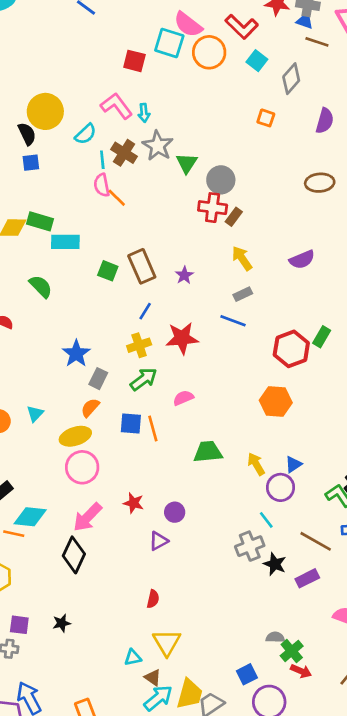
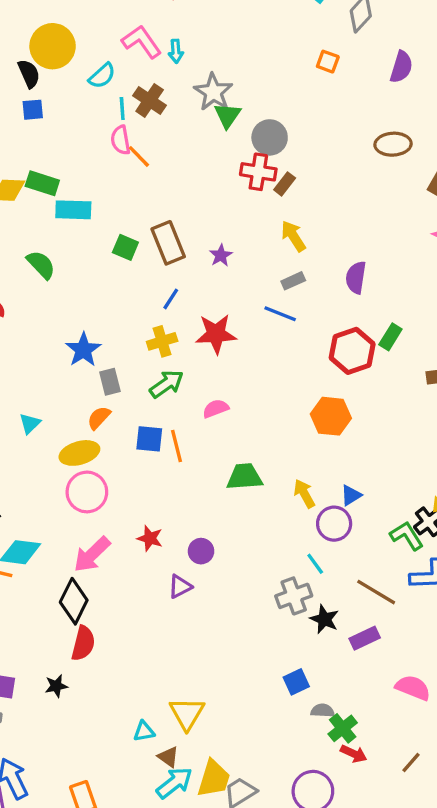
gray star: (158, 146) -> (213, 92), moved
purple semicircle: (302, 260) -> (356, 277), moved, turned 120
gray rectangle: (98, 379) -> (110, 382), turned -42
red semicircle: (153, 599) -> (83, 643), moved, size x1.5
blue square: (247, 674) -> (296, 682), moved

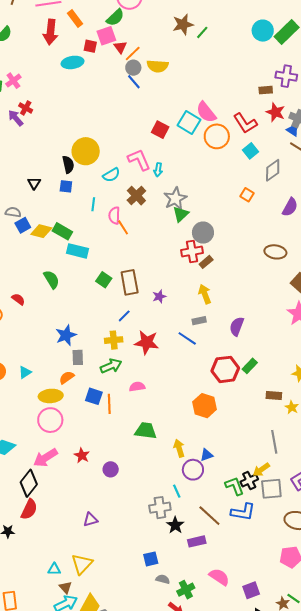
cyan line: (122, 108) -> (93, 204), moved
red cross: (258, 172) -> (192, 251), turned -30
purple triangle: (180, 587) -> (90, 520), moved
green cross: (343, 728) -> (186, 590), moved

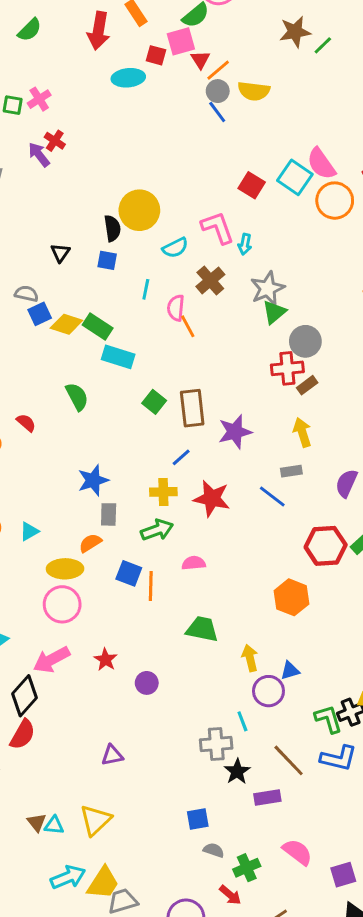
purple star: (159, 296) -> (235, 432), size x1.6
brown triangle: (65, 587) -> (37, 822), moved

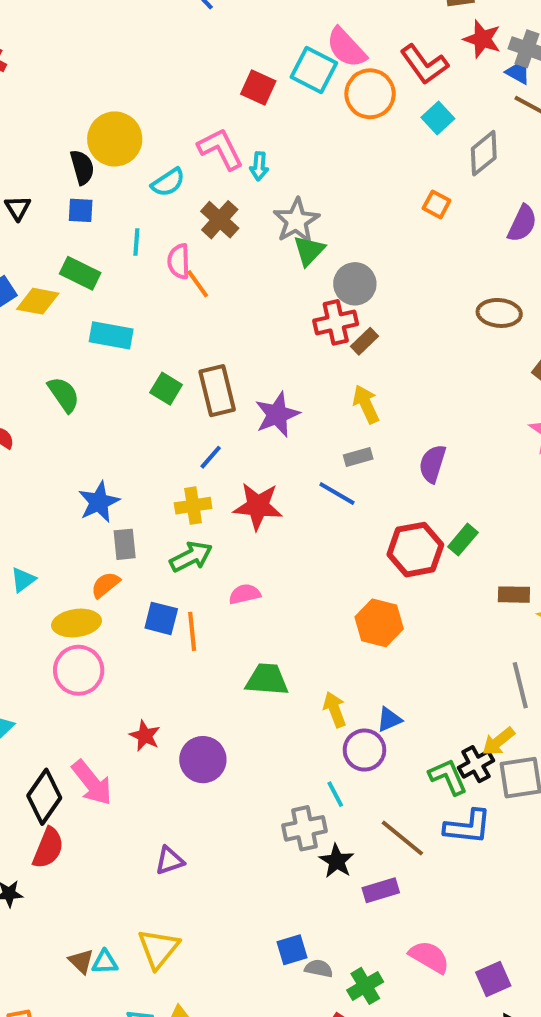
green rectangle: (98, 326) -> (80, 273), moved
pink arrow: (51, 660) -> (92, 783), moved, turned -93
purple circle: (147, 683) -> (203, 760), size x1.5
blue square: (198, 819) -> (292, 950), moved

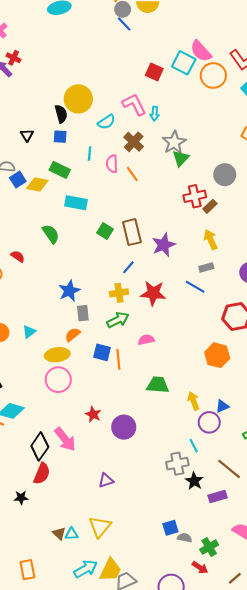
orange line: (198, 284) -> (132, 174), moved
gray circle: (355, 284) -> (225, 175), moved

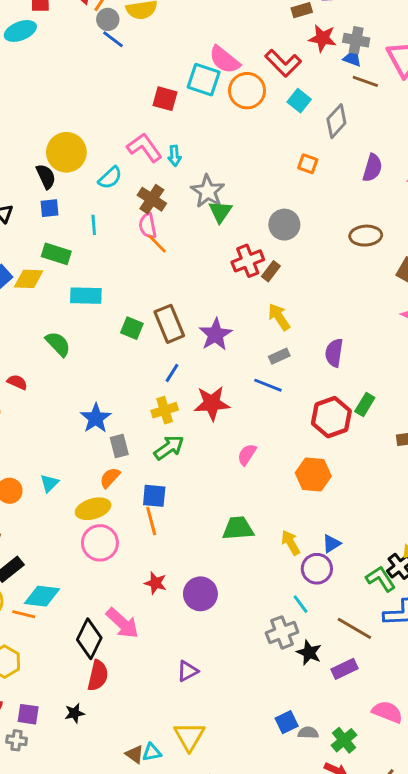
pink semicircle: (112, 164) -> (148, 226), moved
pink semicircle: (146, 340) -> (247, 455), moved, turned -35
orange line: (118, 359) -> (151, 521), moved

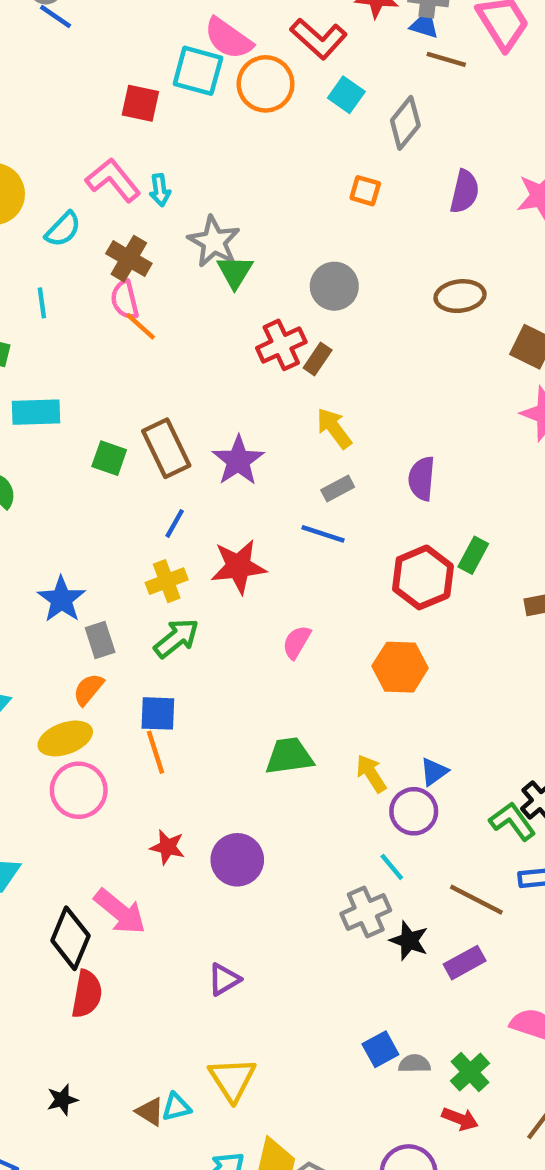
black star: (75, 713) -> (62, 1100), moved

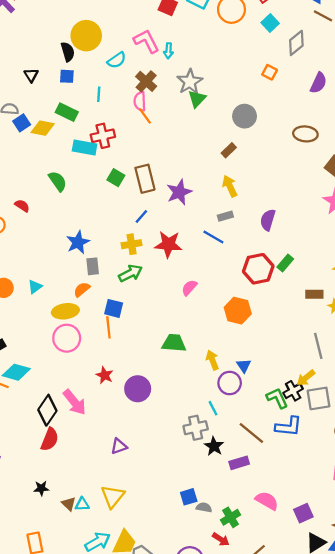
red cross: (281, 345) -> (103, 136), moved
blue triangle: (434, 772) -> (244, 366), turned -40
black star: (62, 1100) -> (41, 488), moved

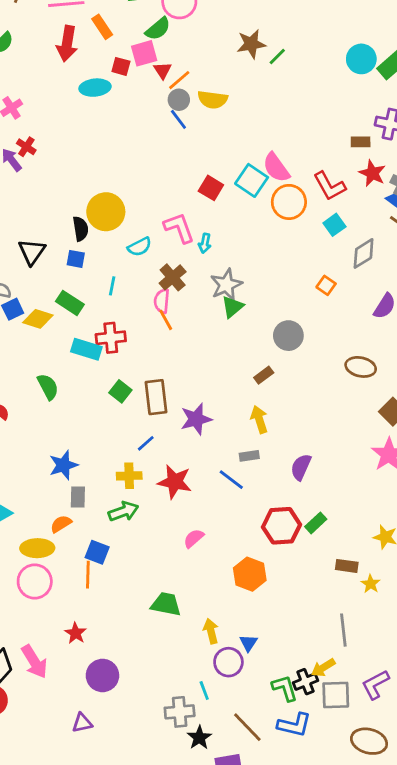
black triangle: (31, 75) -> (32, 252), size x1.5
purple circle: (138, 389) -> (102, 675), moved

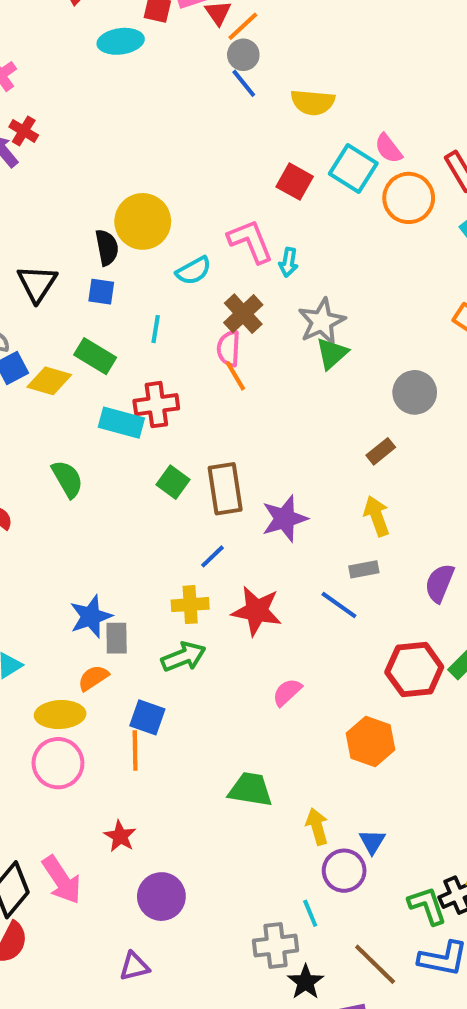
yellow semicircle: (213, 100) -> (313, 102), moved
pink semicircle: (276, 168) -> (388, 149), size x0.7
blue star: (63, 465) -> (91, 616), moved

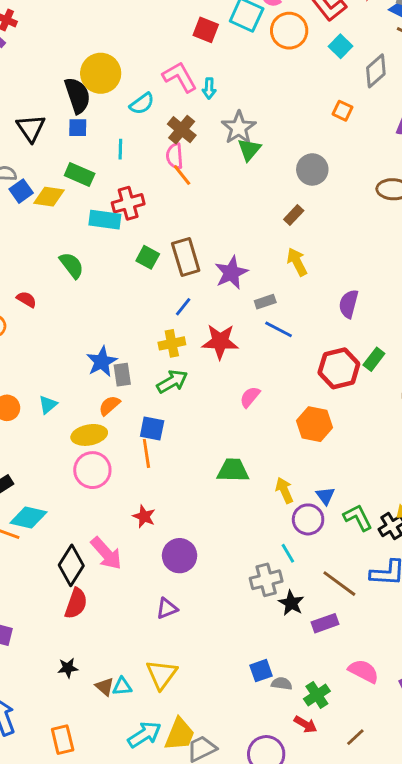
black semicircle: (107, 247) -> (77, 95), size x1.4
gray rectangle: (364, 569) -> (265, 302), moved
green L-shape: (427, 906) -> (358, 518), moved

